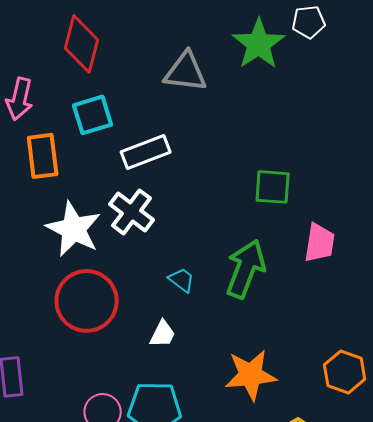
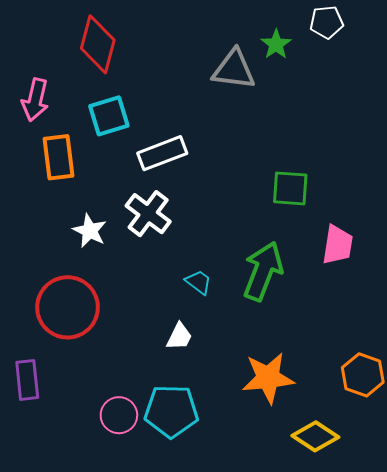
green star: (259, 44) -> (276, 44), size x0.6
gray triangle: (186, 72) -> (234, 70), moved
white star: (74, 229) -> (90, 231), size x0.6
red circle: (87, 301) -> (68, 307), moved

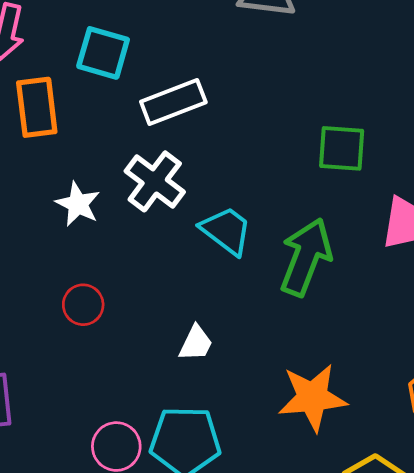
cyan square: (109, 116) -> (103, 53), turned 33
cyan trapezoid: (199, 282) -> (226, 231), moved, size x1.5
red circle: (68, 307) -> (83, 305), moved, size x0.5

